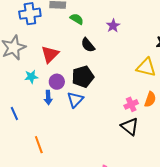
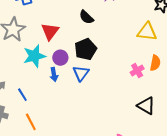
cyan star: (31, 77) -> (34, 56), size x1.6
black triangle: (130, 126) -> (146, 106), moved
orange line: (39, 145) -> (31, 122), moved

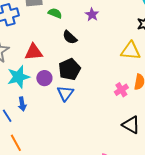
red triangle: (50, 31) -> (34, 52), turned 48
blue arrow: (54, 74) -> (22, 104), moved

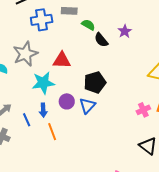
black semicircle: (70, 37) -> (101, 40), moved
purple circle: (44, 78) -> (67, 101), moved
orange line: (16, 143) -> (52, 132), moved

